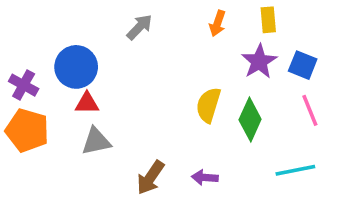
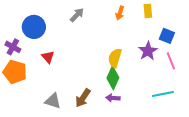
purple star: (259, 61) -> (148, 51), moved
blue circle: (76, 67) -> (34, 27), moved
red triangle: (87, 103) -> (48, 57), turned 48
green diamond: (250, 119) -> (113, 78), moved
gray triangle: (96, 141) -> (53, 101), moved, turned 30

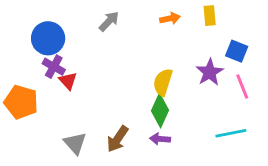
orange arrow: (120, 13) -> (170, 18), turned -120
purple cross: (13, 47) -> (54, 67), moved
gray triangle: (53, 101) -> (75, 143), turned 30

